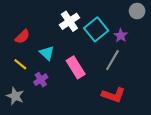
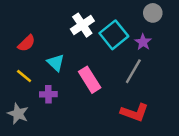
gray circle: (137, 11) -> (153, 13), moved
purple cross: (41, 80) -> (48, 94), turned 32

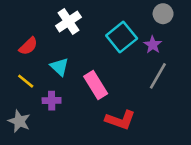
white cross: (82, 25) -> (68, 21), moved
gray line: (133, 71) -> (158, 76), moved
red L-shape: (135, 112) -> (120, 120), moved

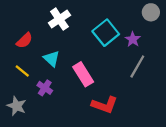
gray circle: (163, 14) -> (151, 12), moved
purple cross: (52, 101) -> (45, 88), turned 35

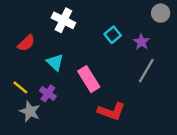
white cross: (59, 19) -> (63, 20), turned -30
cyan square: (106, 33) -> (113, 35), size x0.6
yellow line: (22, 71) -> (20, 87), moved
gray star: (17, 106) -> (30, 111), moved

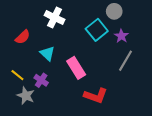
gray circle: (161, 13) -> (114, 11), moved
cyan square: (113, 35) -> (97, 30), size x1.5

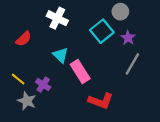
cyan triangle: (47, 53) -> (61, 55), moved

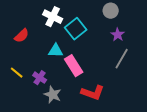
cyan square: (102, 31) -> (76, 29), moved
cyan triangle: (61, 55) -> (56, 51), turned -42
gray star: (27, 101) -> (53, 95), moved

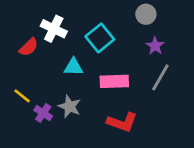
white cross: (53, 17) -> (54, 29), moved
pink rectangle: (74, 66) -> (114, 81), moved, turned -60
purple cross: (40, 78) -> (43, 113), moved
gray star: (53, 95) -> (69, 106), moved

